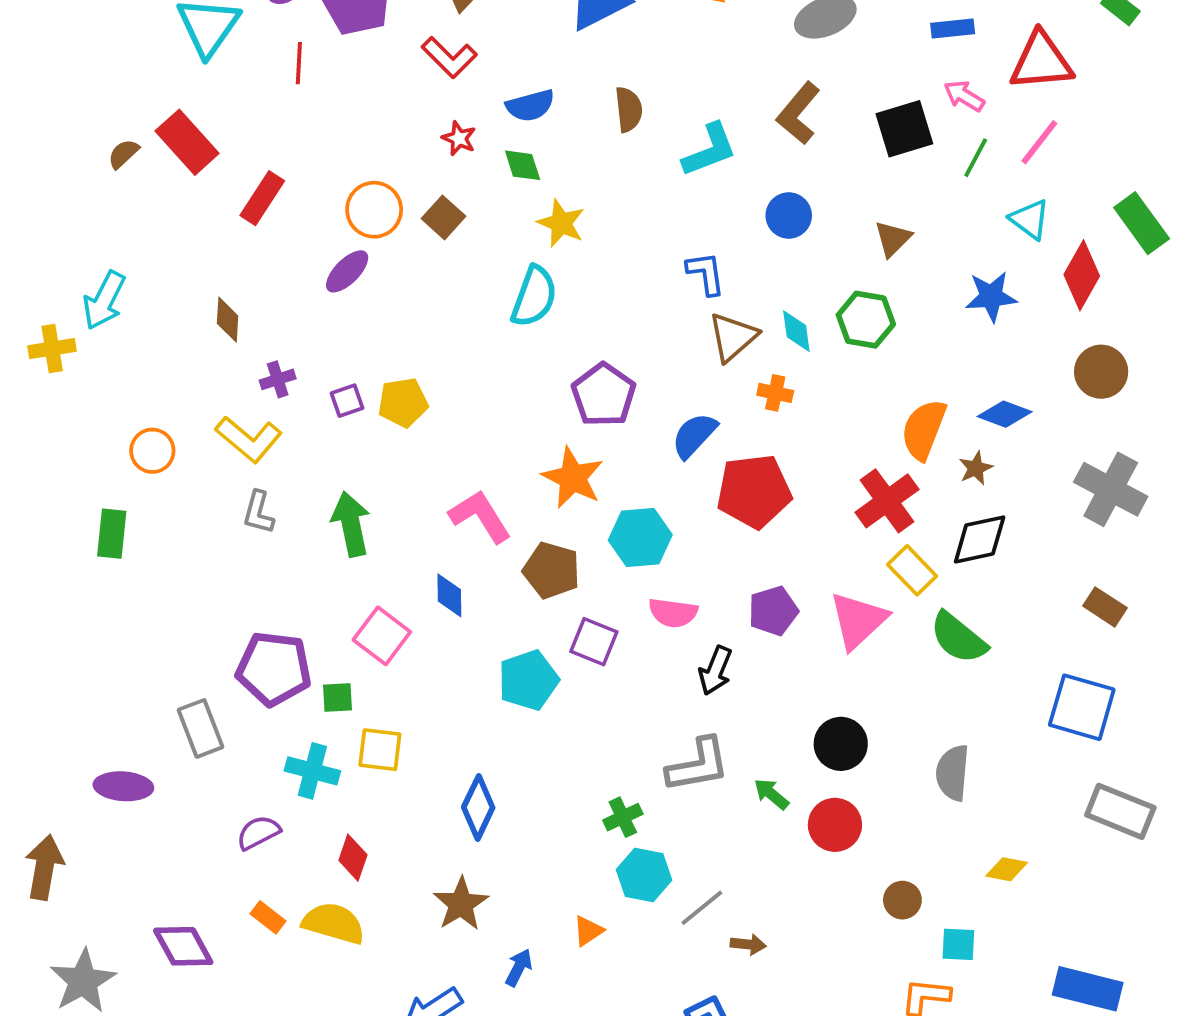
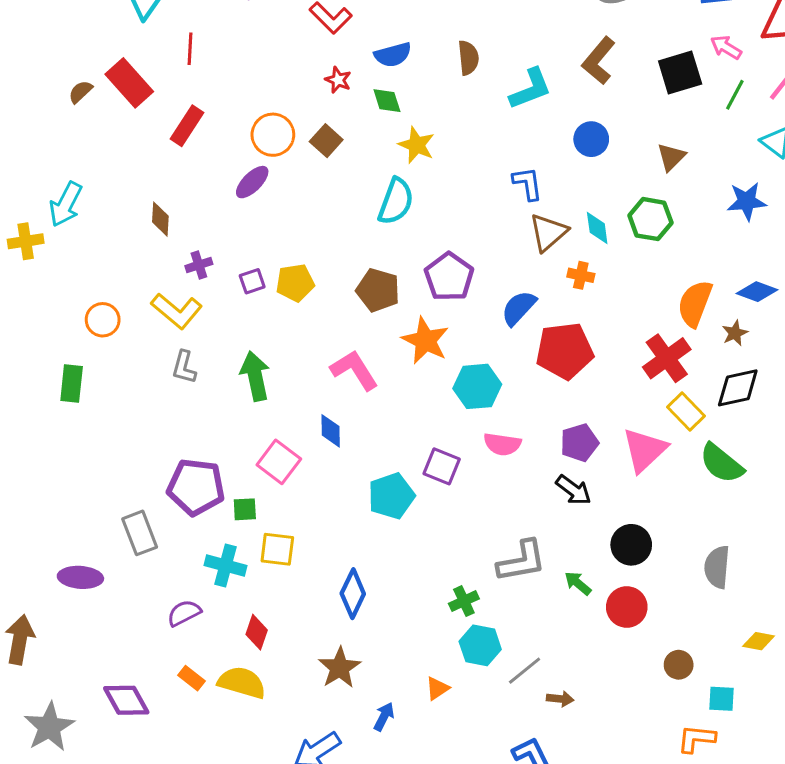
red line: (299, 63) -> (190, 49), moved
brown pentagon: (551, 570) -> (378, 290), moved
black arrow: (715, 671) -> (573, 490), moved, turned -75

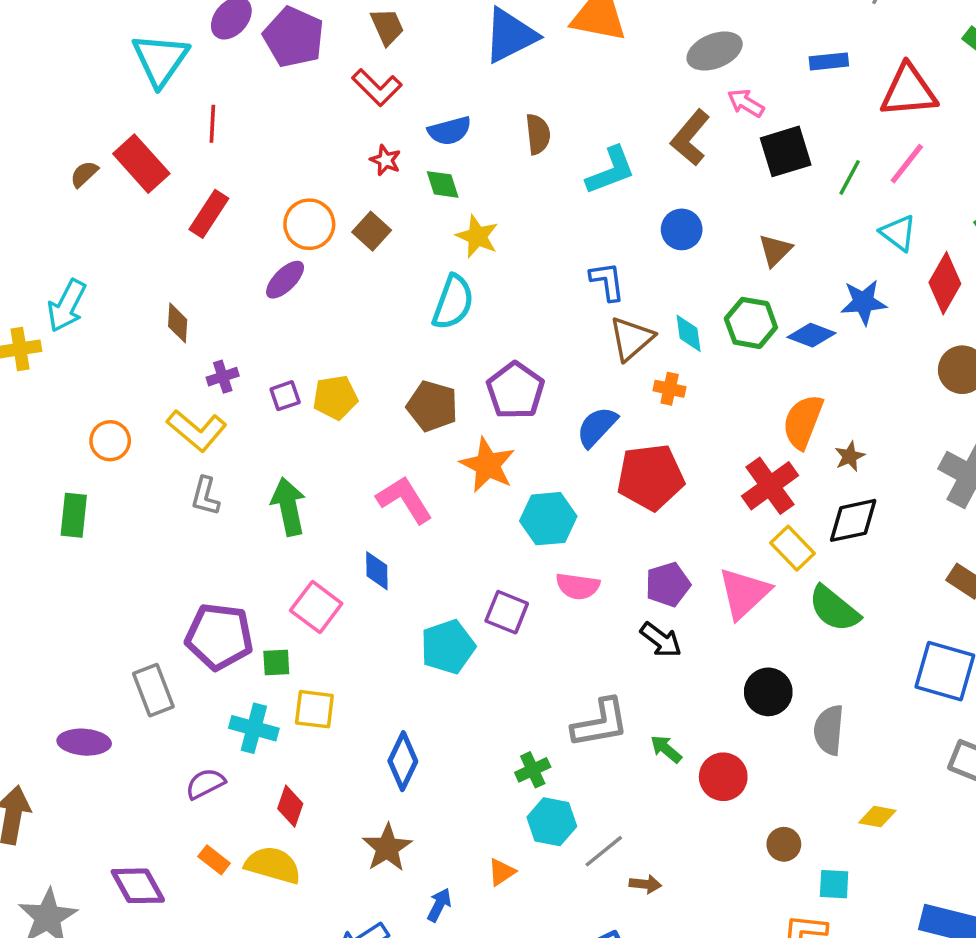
pink arrow: (726, 47) -> (746, 103), moved
blue diamond: (757, 292) -> (812, 335), moved
black circle: (631, 545) -> (768, 692), moved

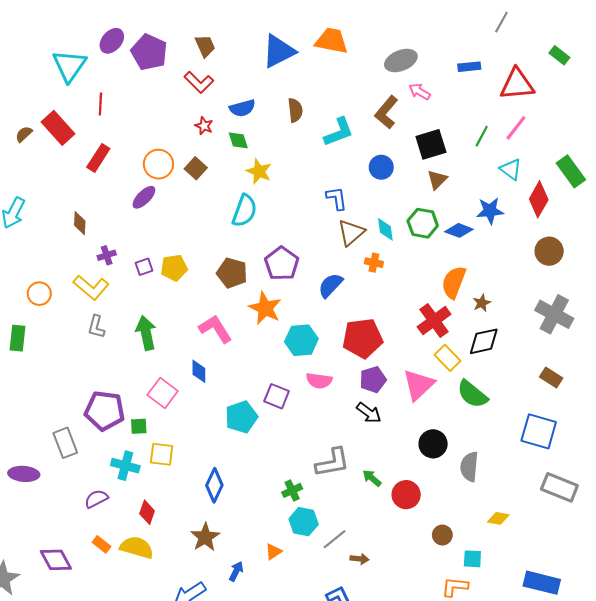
black square: (786, 151) -> (431, 144), moved
red pentagon: (650, 477) -> (363, 338), moved

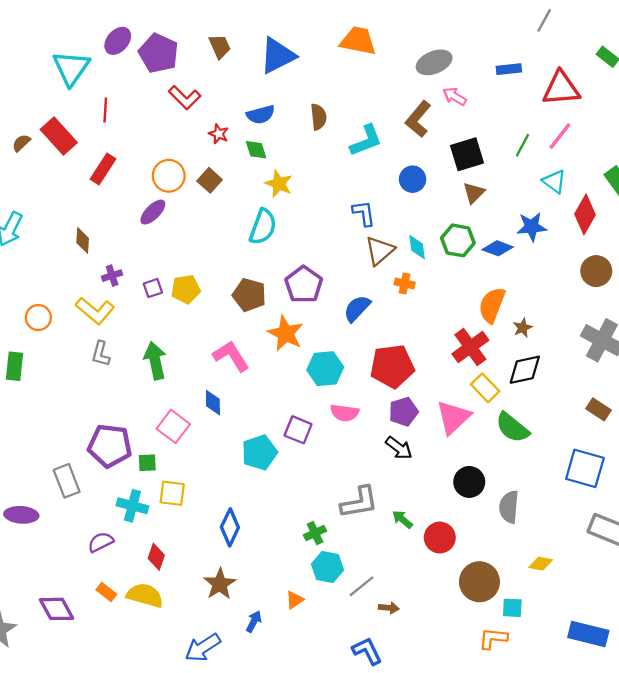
blue triangle: (279, 51) -> (278, 56), moved
red L-shape: (199, 82) -> (185, 98), moved
brown circle: (442, 535) -> (479, 582), size x1.8

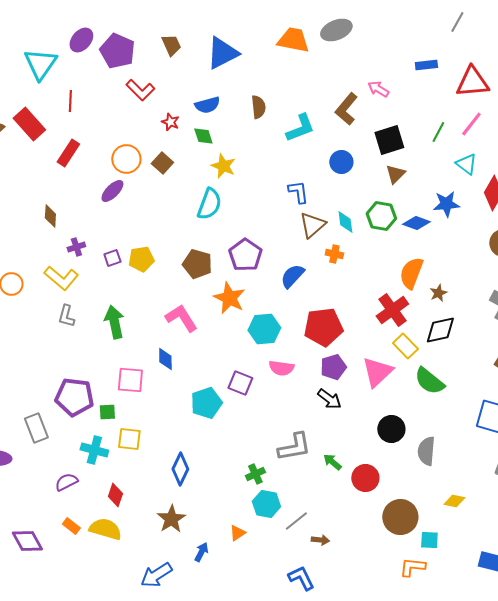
gray ellipse: (434, 62) -> (336, 30), moved
pink square: (173, 426) -> (130, 380), turned -32

